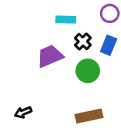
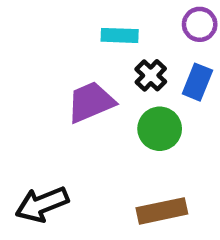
black arrow: (23, 112) -> (42, 204), size x1.6

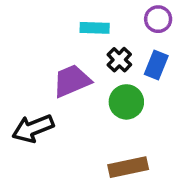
black arrow: (42, 204) -> (33, 128), moved

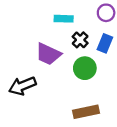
purple trapezoid: (72, 81) -> (48, 54), turned -132

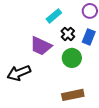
cyan rectangle: (64, 19) -> (54, 16), turned -42

